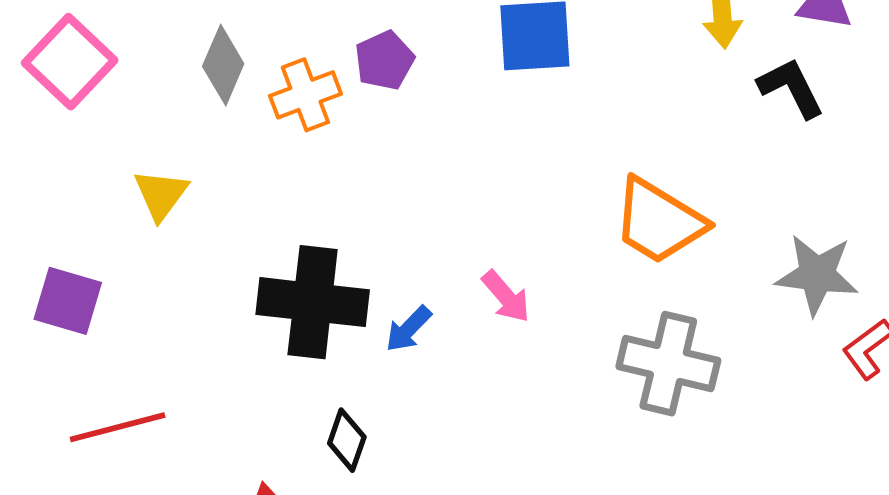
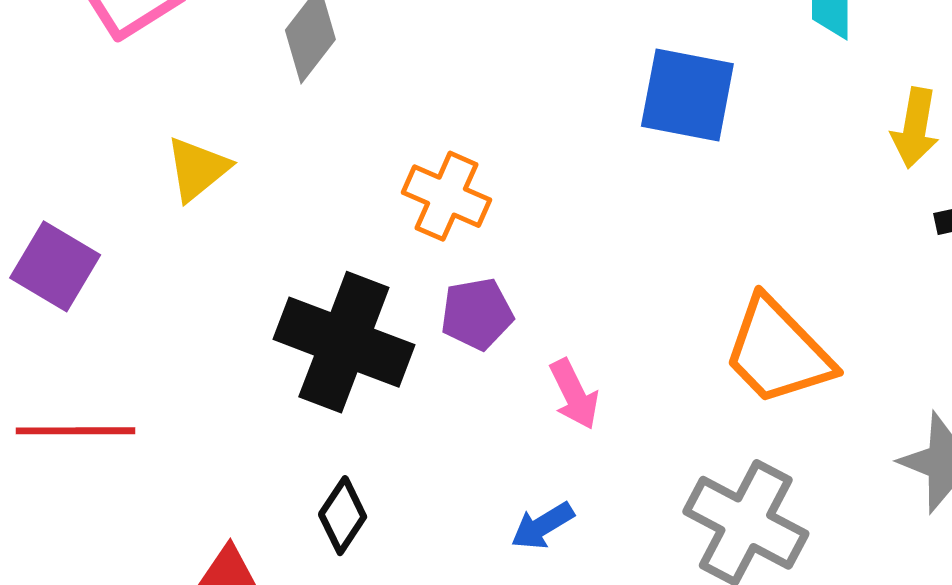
purple pentagon: (384, 60) -> (477, 314), moved
orange cross: (305, 95) -> (447, 196), moved, turned 30
blue arrow: (408, 329) -> (542, 526), moved

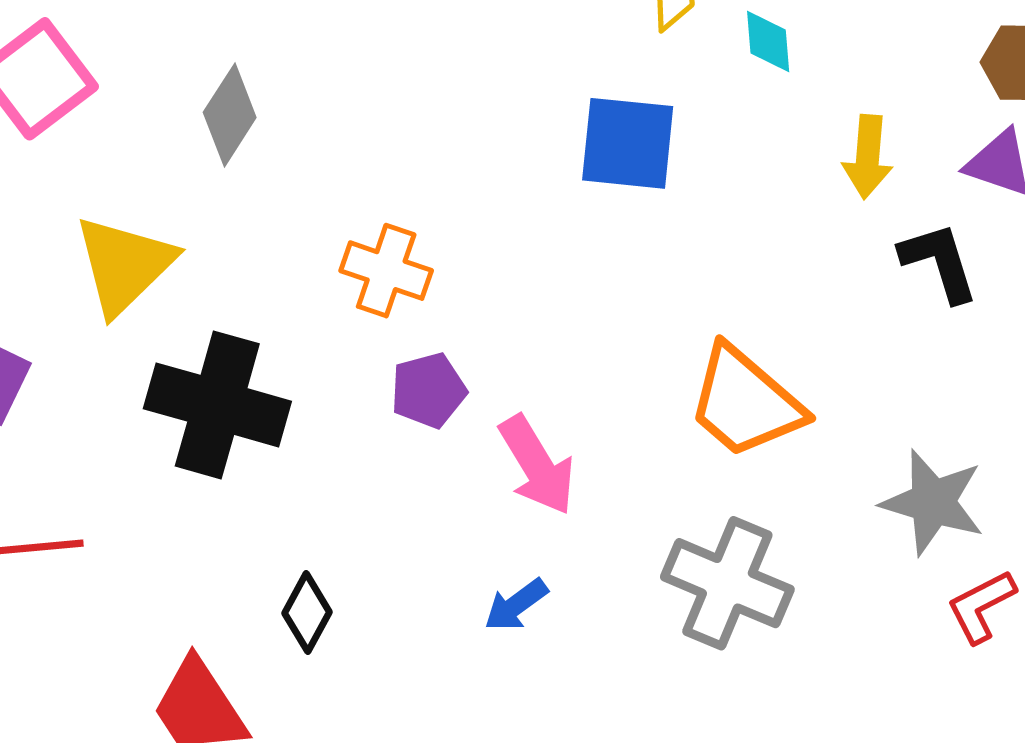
yellow triangle: (197, 169) -> (124, 265), size x1.5
black cross: (344, 342) -> (217, 405), moved
pink arrow: (574, 394) -> (537, 465), size x1.4

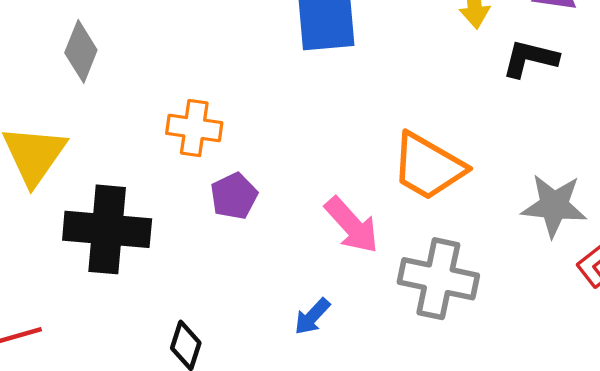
black L-shape: (939, 262) -> (530, 59), turned -48
pink arrow: (537, 465) -> (352, 225), moved

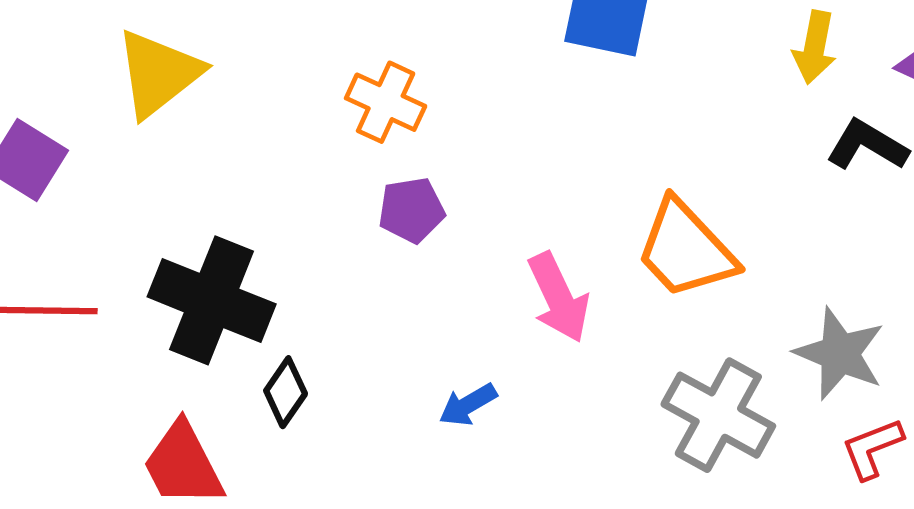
black cross: (107, 229) -> (212, 300), moved
gray cross: (438, 279) -> (718, 415), moved

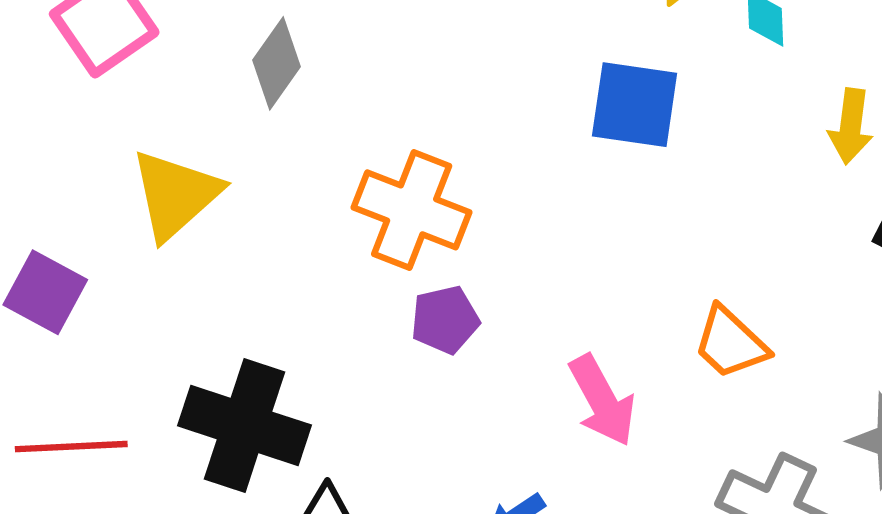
orange cross: (386, 102) -> (412, 210), size x1.4
orange trapezoid: (686, 249) -> (730, 343), size x0.7

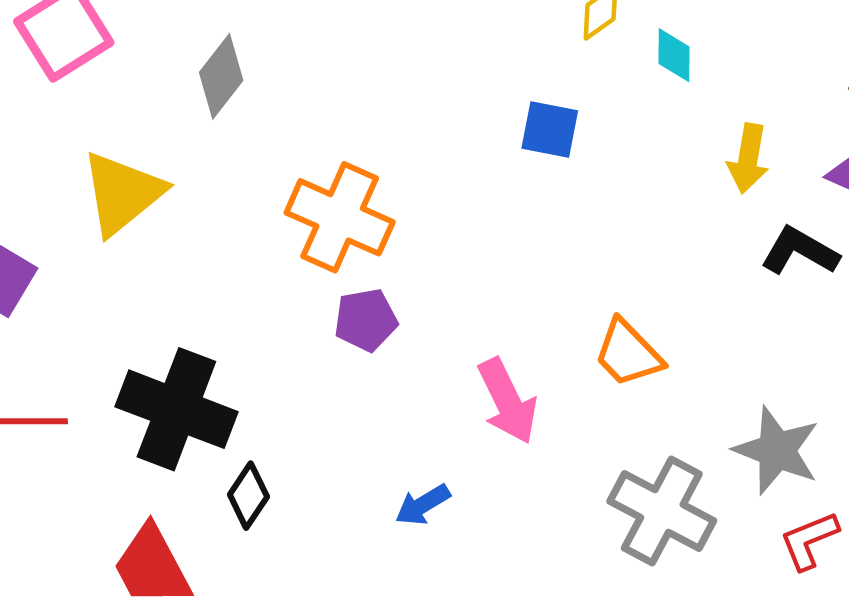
blue square: (635, 105) -> (550, 129), size x0.7

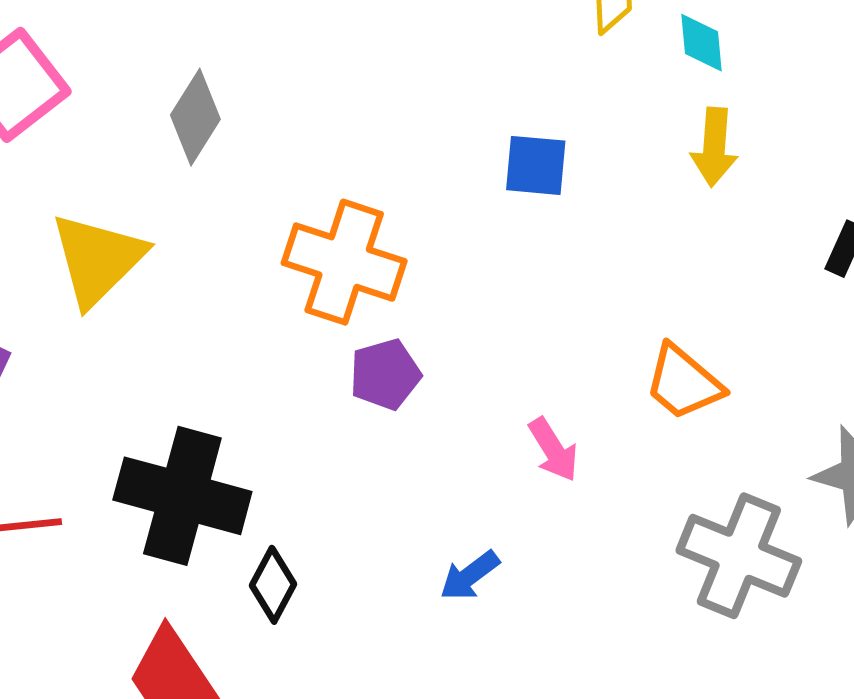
blue square: (550, 129) -> (536, 165), moved
yellow arrow: (748, 159) -> (714, 147), moved
pink arrow: (508, 401) -> (553, 450), size x0.7

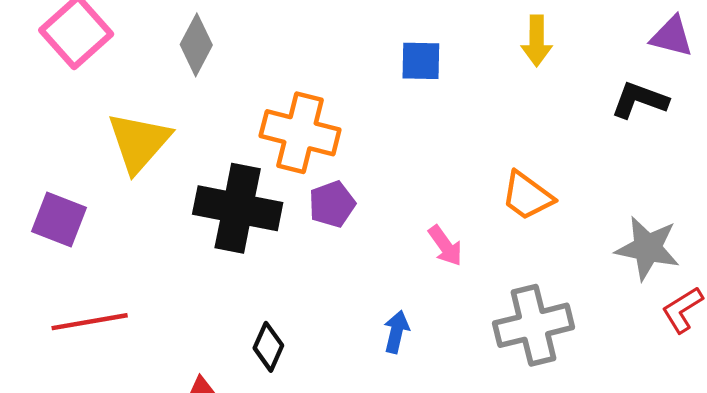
black cross: (182, 496) -> (238, 208), moved
gray cross: (739, 556) -> (533, 325), moved, turned -32
blue arrow: (470, 576) -> (396, 332), turned 144

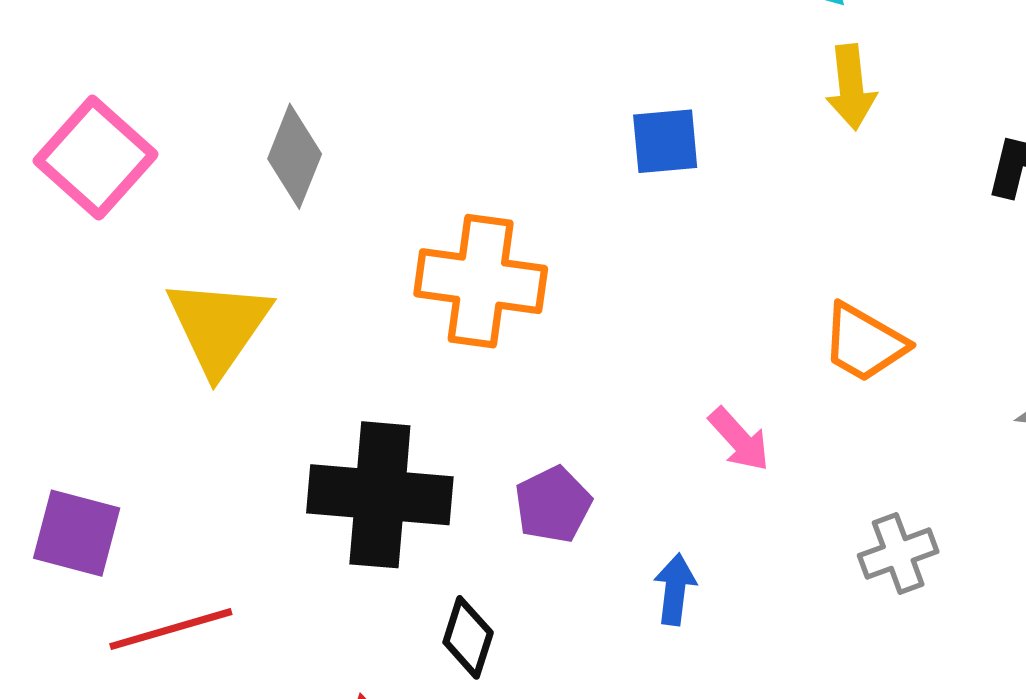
purple pentagon: (332, 204) -> (553, 505), moved
black cross: (238, 208) -> (380, 495), moved
purple square: (59, 219) -> (77, 533), moved
gray cross: (533, 325) -> (898, 554), size x0.6

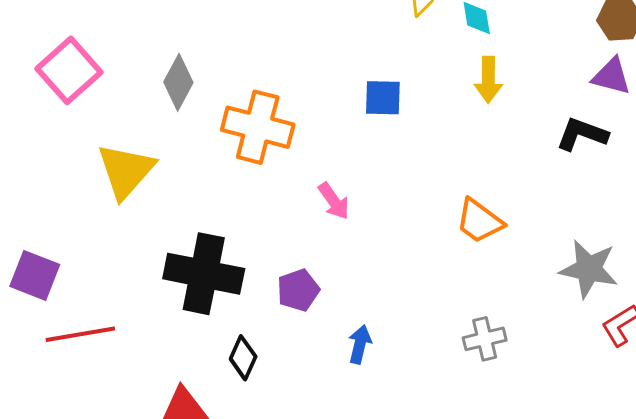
orange cross: (481, 281) -> (258, 127), moved
pink arrow: (739, 439) -> (334, 201), moved

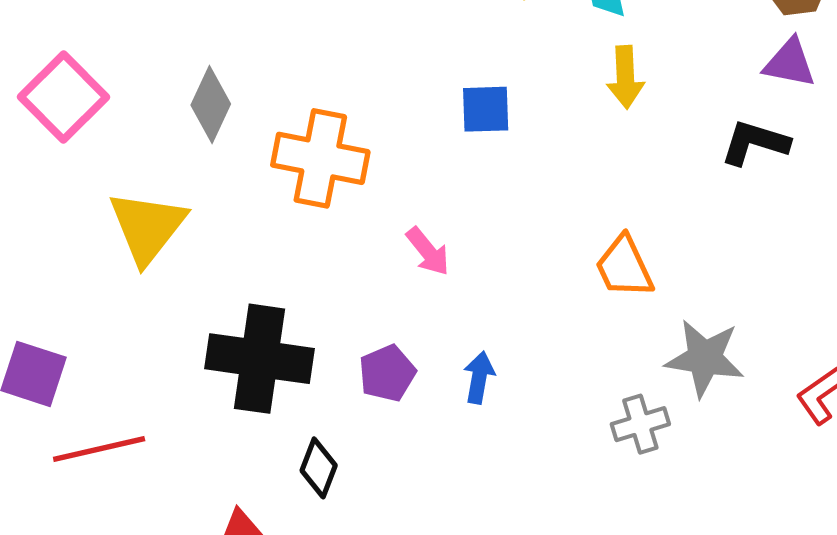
orange trapezoid: (479, 221) -> (624, 267), turned 32
gray star: (589, 269) -> (705, 358), moved
blue arrow: (360, 344) -> (479, 377), moved

